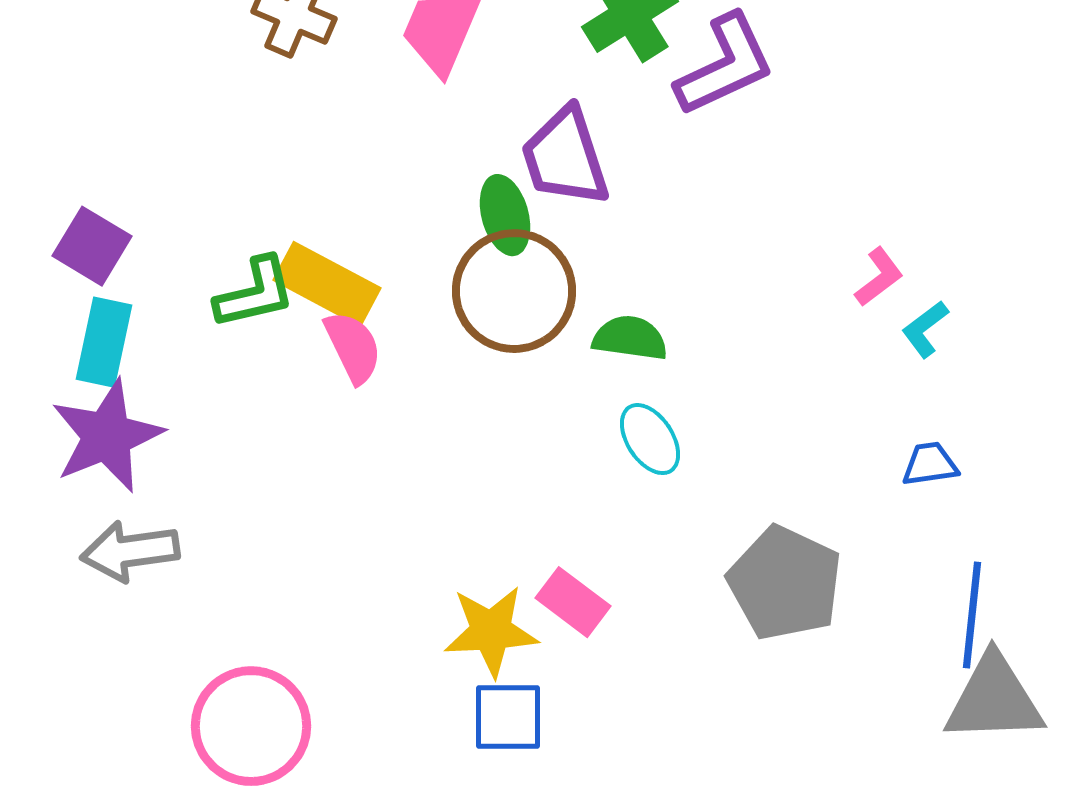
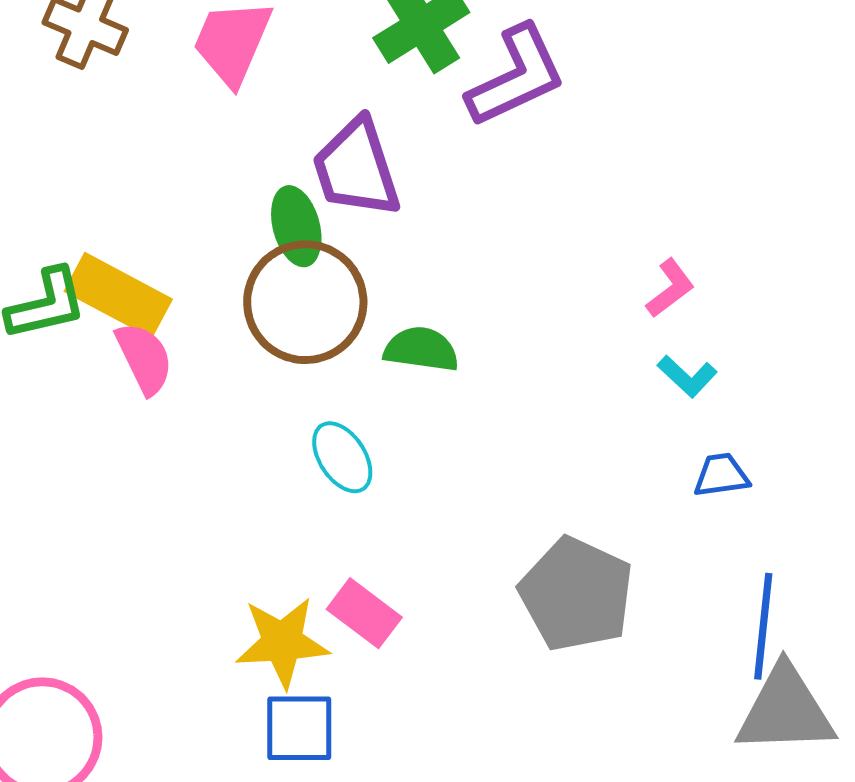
cyan L-shape: (925, 329) -> (687, 376), moved, turned -100
cyan ellipse: (650, 439) -> (342, 457), moved

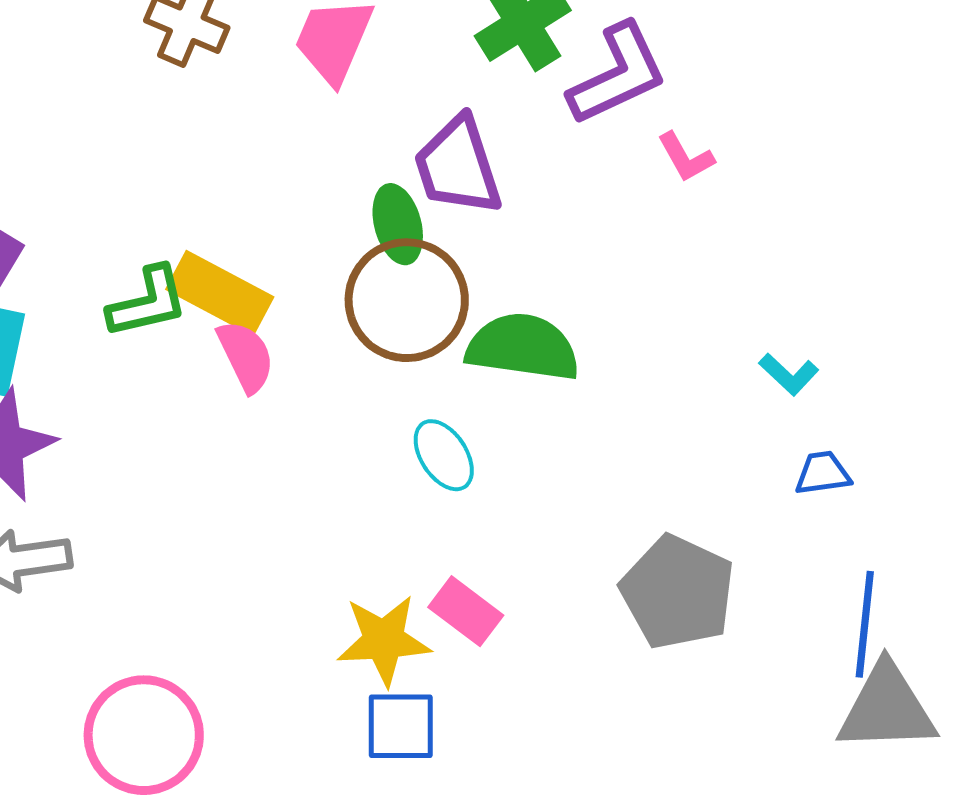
pink L-shape: (670, 288) -> (686, 157), moved, turned 98
green semicircle: (421, 349) -> (523, 347), size x1.5

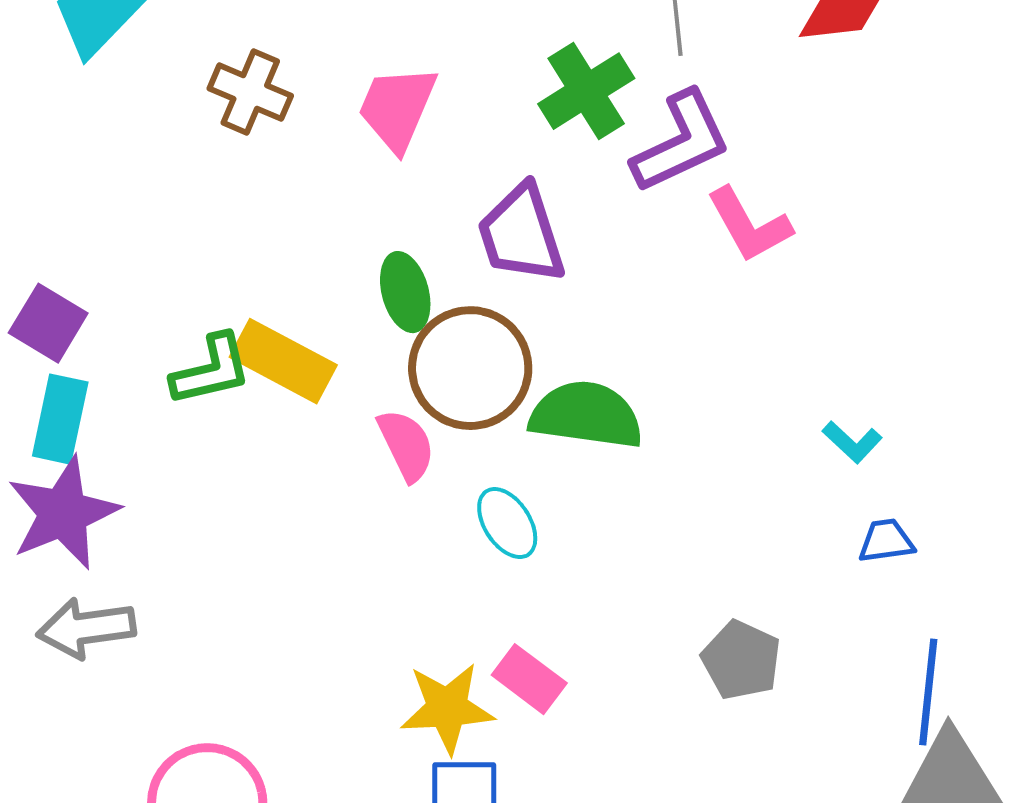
pink L-shape: (686, 157) -> (749, 225), size x1.5
green ellipse: (398, 224) -> (405, 292), moved
pink semicircle: (246, 356) -> (406, 445), moved
gray pentagon: (678, 592) -> (741, 660), size x0.7

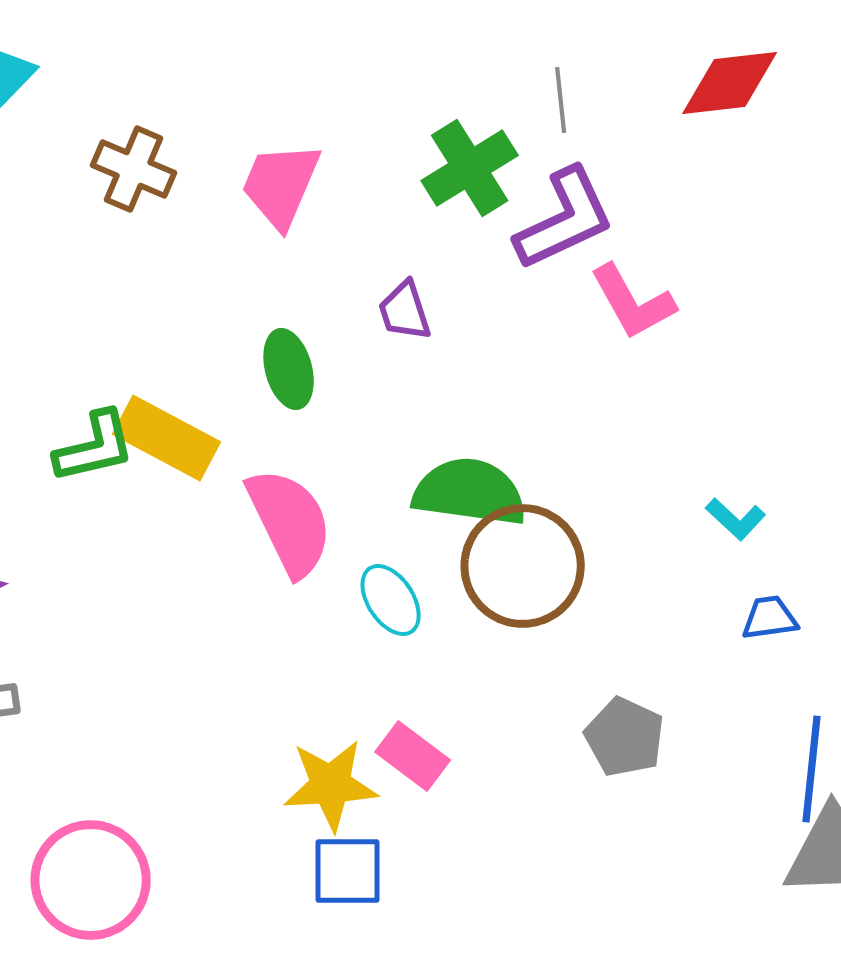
purple trapezoid: (521, 234) -> (405, 311), size x0.6
brown circle: (470, 368) -> (523, 566), moved
pink semicircle: (406, 445) -> (290, 522), size x1.5

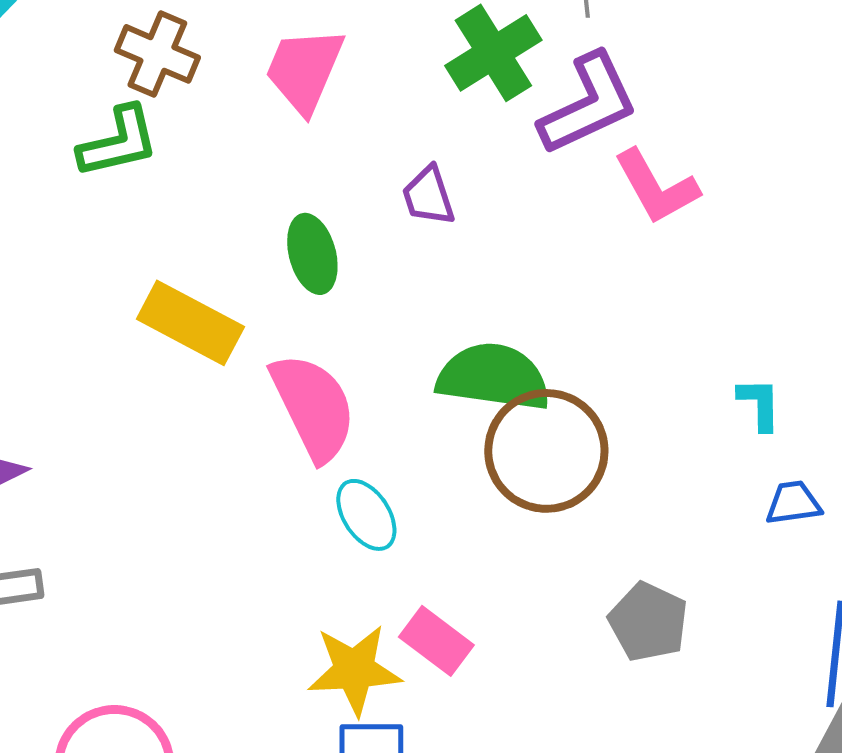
green L-shape: (95, 447) -> (118, 142), moved
cyan L-shape: (736, 519) -> (759, 404), turned -134
cyan ellipse: (391, 600) -> (366, 515), moved

